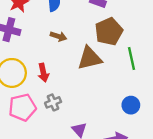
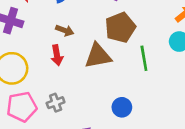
red arrow: (43, 73) -> (57, 55), moved
blue circle: (131, 105) -> (122, 107), moved

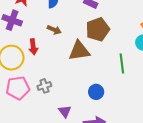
red arrow: (57, 55) -> (33, 47), moved
green line: (144, 58) -> (122, 64), moved

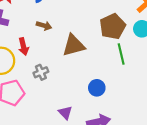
brown pentagon: (98, 29) -> (113, 26), moved
gray cross: (44, 86) -> (41, 72), moved

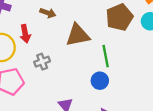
green line: (121, 54) -> (106, 56), moved

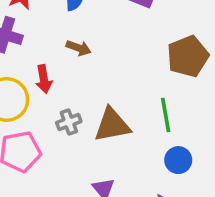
brown triangle: (78, 35) -> (112, 125), moved
blue circle: (100, 81) -> (178, 160), moved

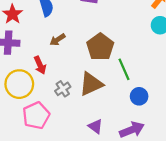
brown arrow: (79, 48) -> (58, 40), turned 140
brown pentagon: (188, 56) -> (100, 47), moved

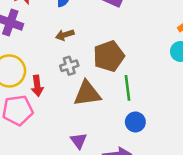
red arrow: (40, 65) -> (37, 86), moved
gray cross: (63, 89) -> (69, 66), moved

